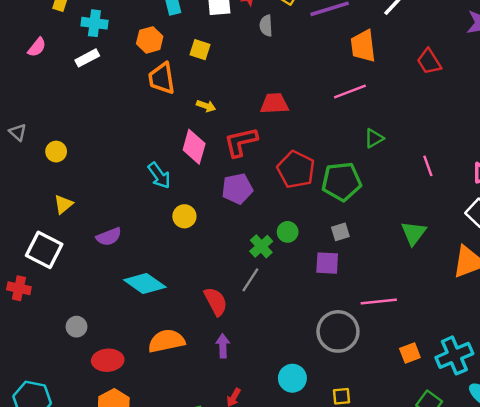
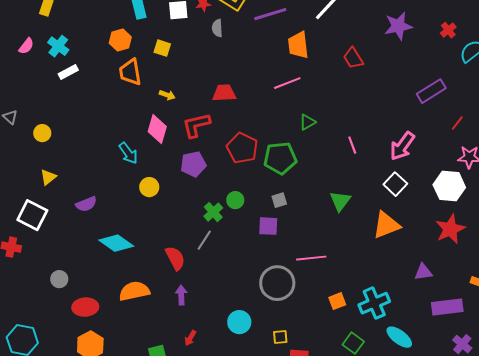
cyan cross: (94, 23) -> (58, 46), moved, turned 30
white rectangle: (87, 58) -> (68, 72), moved

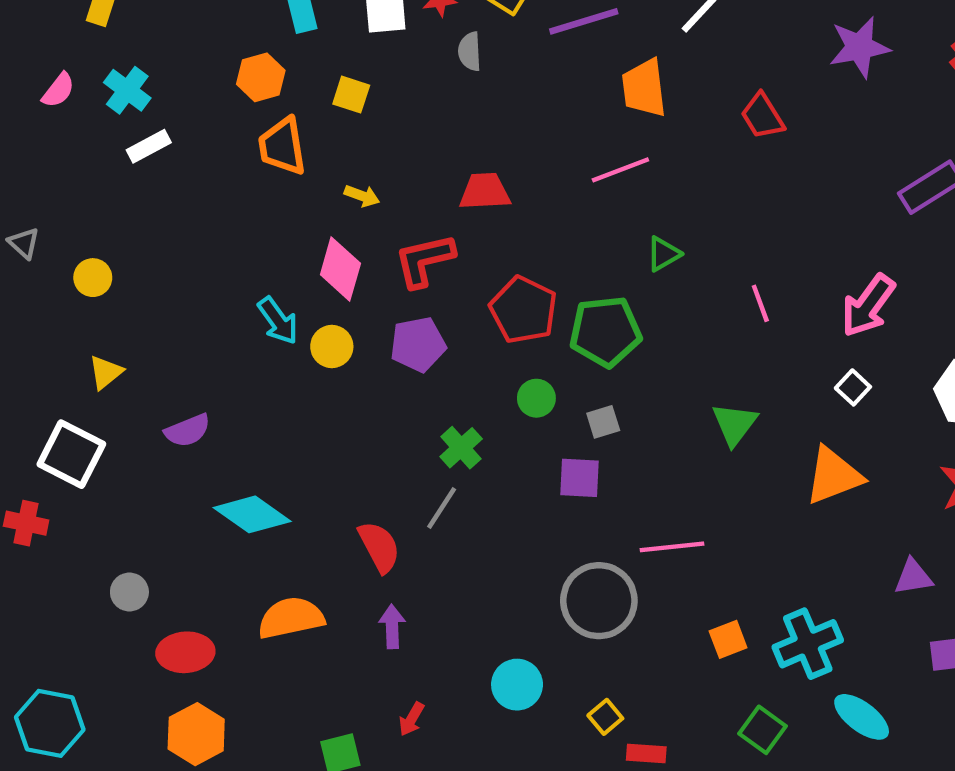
white square: (395, 184) -> (853, 387), size x0.7
yellow circle: (149, 187) -> (332, 347), moved
green circle: (235, 200) -> (536, 398), moved
yellow square: (280, 337) -> (605, 717), turned -35

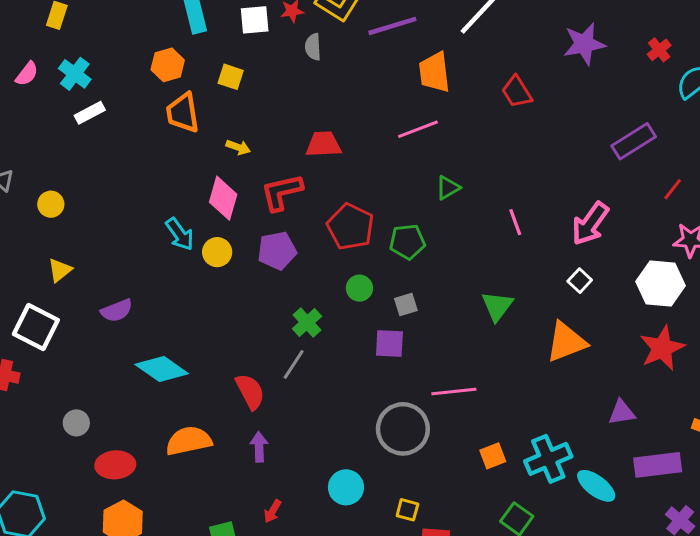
green pentagon: (605, 331) -> (407, 242), size x0.7
yellow square: (605, 717) -> (407, 510), turned -35
cyan ellipse: (862, 717) -> (596, 486), moved

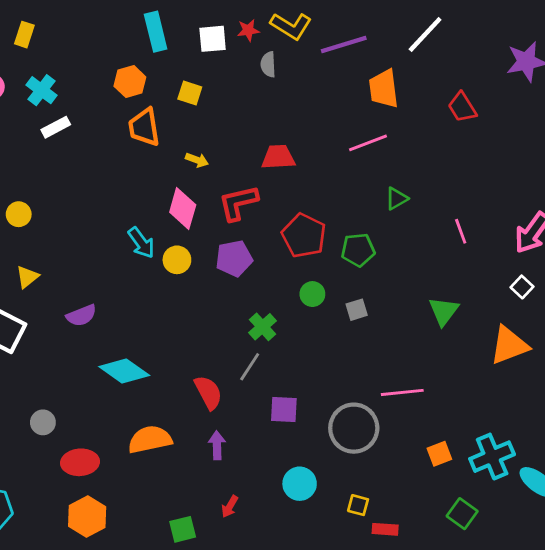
purple square: (389, 344) -> (284, 410), moved

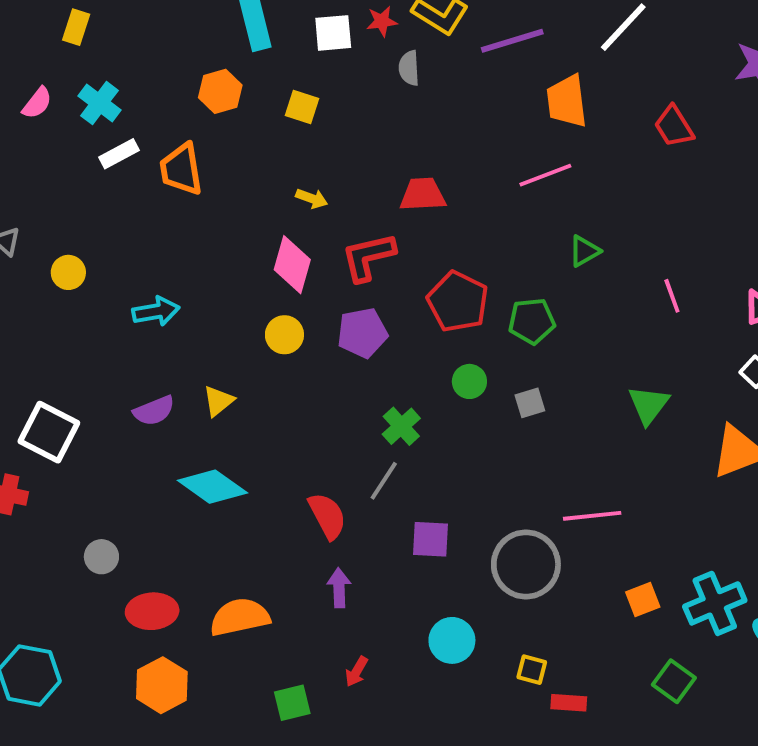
orange trapezoid: (144, 127) -> (181, 169), moved
cyan arrow: (141, 243) -> (156, 311), moved, turned -64
yellow triangle: (27, 277) -> (218, 401), moved
orange semicircle: (150, 439) -> (240, 617), moved

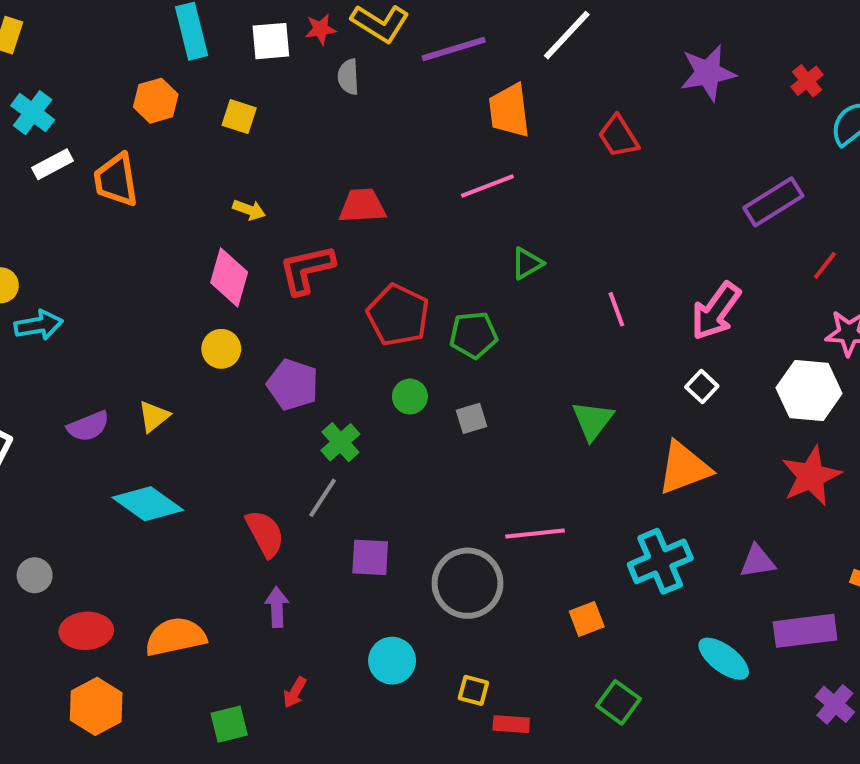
cyan arrow: (156, 311) -> (39, 325), moved
purple pentagon: (362, 333) -> (293, 385), moved, turned 30
cyan cross: (715, 603) -> (660, 561), moved

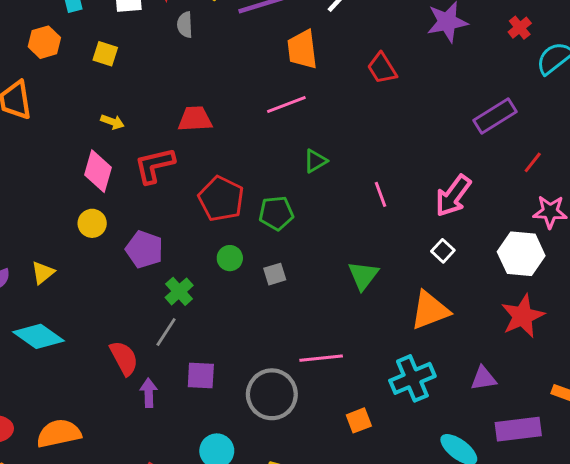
purple arrow: (277, 607) -> (149, 393), moved

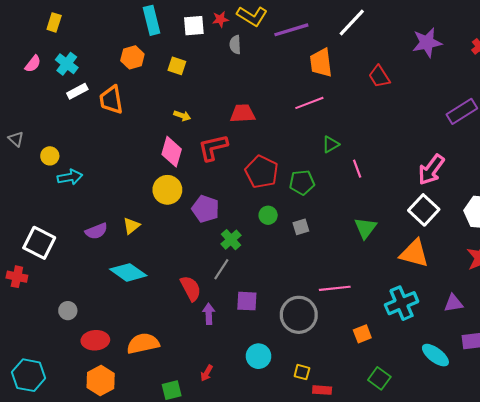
pink line: (381, 194) -> (357, 169), moved
yellow circle: (92, 223) -> (167, 190), size x1.4
white square: (443, 251) -> (424, 210), size x1.8
orange triangle: (430, 310) -> (414, 253), turned 36

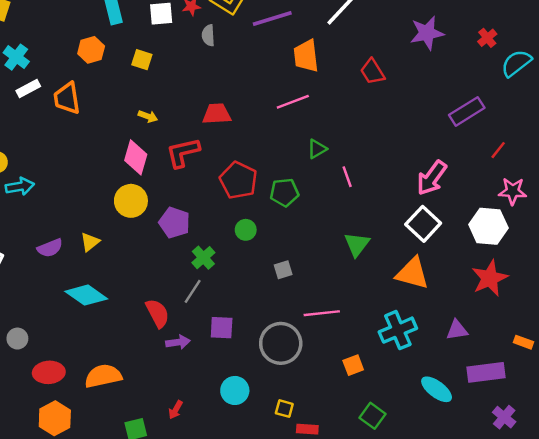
gray square: (301, 227) -> (283, 270), moved
purple arrow: (209, 314) -> (178, 342), turned 84

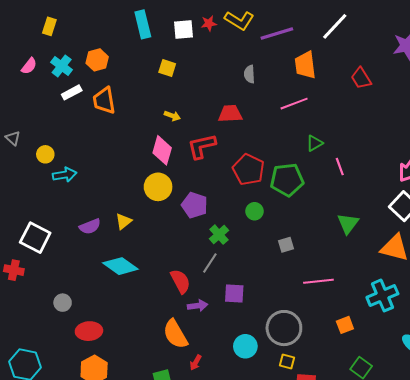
gray semicircle: (208, 35) -> (249, 74), moved
orange hexagon: (91, 50) -> (97, 60), moved
green pentagon: (284, 192) -> (287, 180), size x1.4
gray circle: (281, 343) -> (284, 328), moved
orange semicircle: (103, 376) -> (175, 334), moved, turned -108

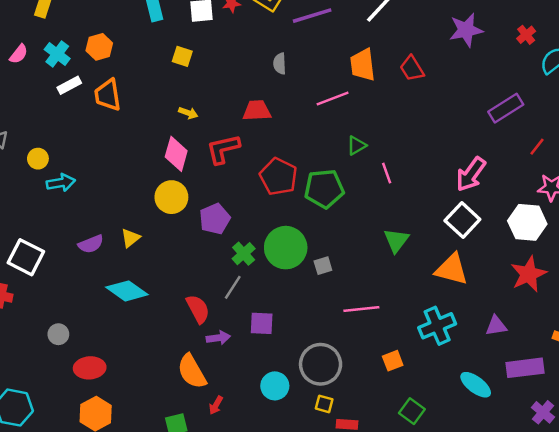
orange trapezoid: (305, 65) -> (363, 65), moved
purple pentagon: (195, 205) -> (215, 219), turned 30
green circle: (255, 211) -> (286, 248), moved, size x2.0

